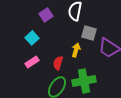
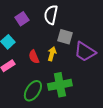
red semicircle: (58, 63) -> (34, 57), moved, turned -40

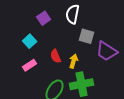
yellow arrow: (52, 54) -> (74, 61), moved

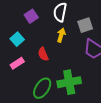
gray square: (87, 36) -> (85, 25), moved, turned -35
yellow arrow: (74, 61) -> (61, 35), moved

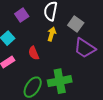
gray square: (85, 25) -> (76, 24), turned -35

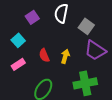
yellow arrow: (52, 34) -> (65, 56), moved
green cross: (60, 81) -> (85, 83), moved

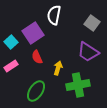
purple square: (32, 17) -> (33, 33), moved, size x1.5
gray square: (86, 26) -> (92, 23), moved
yellow arrow: (65, 56) -> (58, 68), moved

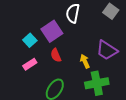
gray square: (92, 23) -> (111, 11), moved
yellow arrow: (58, 68) -> (85, 61), moved, turned -40

